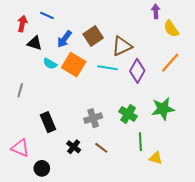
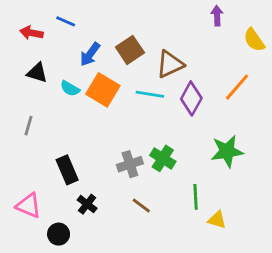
red arrow: (22, 24) -> (31, 33), turned -91
yellow semicircle: (171, 29) -> (254, 40), moved
black triangle: (35, 43) -> (37, 73), moved
green cross: (128, 114) -> (163, 158), moved
black cross: (74, 147) -> (87, 204), moved

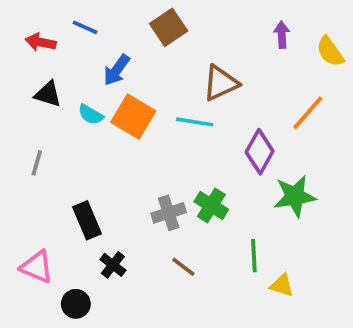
purple arrow: (217, 16) -> (282, 35), moved
brown square: (130, 50) -> (169, 27), moved
purple diamond: (191, 98) -> (260, 152), moved

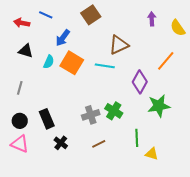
cyan semicircle: (91, 115) -> (49, 62), turned -96
brown line: (183, 267) -> (99, 144), turned -64
black circle: (76, 304) -> (20, 121), moved

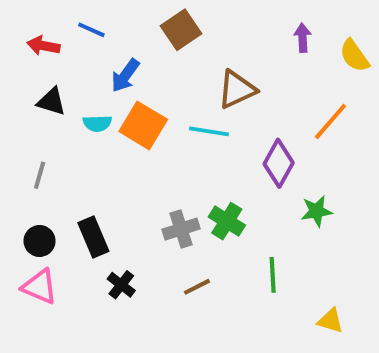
cyan semicircle: (49, 62) -> (97, 123), turned 64
green star: (159, 106) -> (317, 211), size x0.7
yellow triangle: (152, 154) -> (330, 321), moved

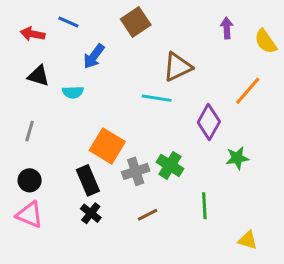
orange square: (143, 125) -> (107, 146), moved
black rectangle: (93, 237) -> (88, 180), moved

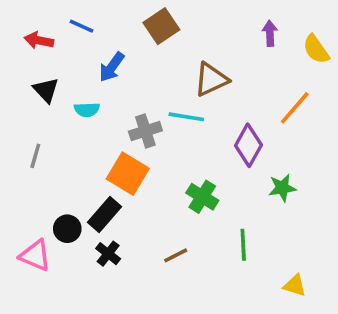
black triangle: (39, 76) -> (46, 90), turned 30
gray cross: (136, 171) -> (145, 131), moved
black circle: (30, 180) -> (67, 229), moved
black rectangle: (88, 180) -> (105, 214), turned 64

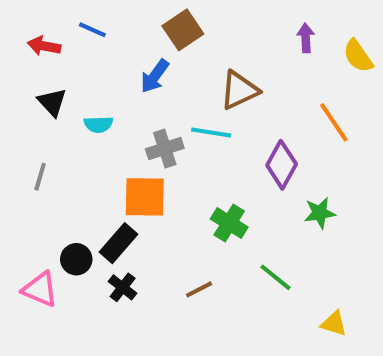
blue arrow: (112, 67) -> (155, 76), moved
orange line: (295, 108) -> (334, 122), turned -75
orange square: (128, 174) -> (145, 197), turned -30
green line: (243, 245) -> (275, 277), turned -48

